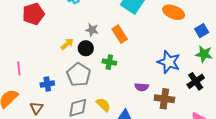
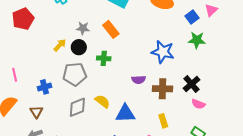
gray pentagon: (79, 75) -> (75, 74), turned -30
black cross: (196, 81) -> (192, 84), moved

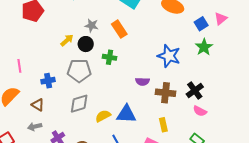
green star: (197, 40) -> (204, 47), turned 30
yellow semicircle: (102, 101) -> (103, 116), moved, turned -70
brown triangle: (36, 112) -> (38, 105), turned -32

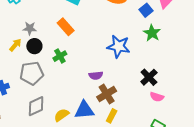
gray star: (91, 25) -> (30, 28), moved
green cross: (110, 57) -> (60, 56), turned -32
brown cross: (165, 93) -> (107, 94), moved, turned -30
yellow rectangle: (163, 125) -> (112, 116), moved, turned 48

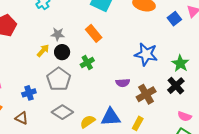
green star: (152, 33) -> (180, 63), moved
gray pentagon: (32, 73) -> (59, 79), turned -30
brown cross: (107, 94) -> (146, 94), moved
pink semicircle: (157, 97) -> (185, 116), moved
gray diamond: (36, 106) -> (62, 112), turned 55

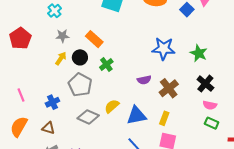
orange rectangle: (94, 33) -> (94, 39), moved
gray star: (58, 34) -> (62, 36), moved
black cross: (176, 86) -> (205, 84), moved
yellow semicircle: (88, 122) -> (112, 106), moved

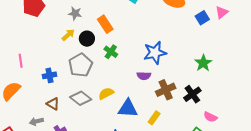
blue star: (164, 49) -> (155, 53), moved, turned -30
green cross: (106, 64) -> (111, 52), turned -32
black cross: (205, 84) -> (192, 94), moved
pink semicircle: (210, 105) -> (210, 117), moved
brown triangle: (48, 128) -> (53, 104), moved

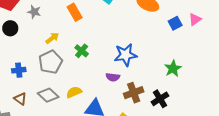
gray star: (75, 13) -> (34, 12), moved
orange rectangle: (105, 24) -> (75, 12), moved
yellow arrow: (68, 35) -> (52, 38), moved
black circle: (87, 39) -> (10, 28), moved

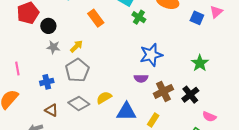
gray star: (34, 12) -> (53, 47), moved
blue square: (175, 23) -> (197, 18), turned -32
black circle: (10, 28) -> (48, 26), moved
green cross: (82, 51) -> (139, 17), moved

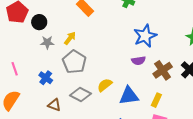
blue cross: (47, 82) -> (46, 78), turned -32

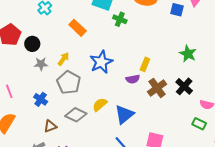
blue star: (145, 36) -> (101, 62), moved
blue triangle: (129, 96) -> (124, 114), turned -30
yellow rectangle: (156, 100) -> (145, 64), moved
brown triangle: (54, 105) -> (50, 126), turned -40

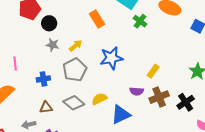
purple semicircle: (133, 79) -> (137, 91), moved
blue cross: (41, 99) -> (43, 79), turned 32

